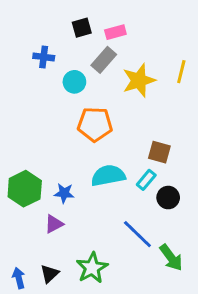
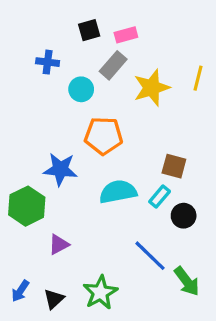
blue star: (64, 193) -> (60, 169), moved, size x1.5
blue arrow: (19, 278) -> (20, 291), moved, turned -132

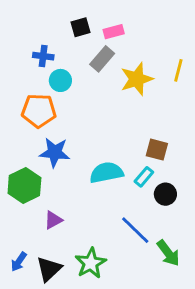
cyan circle: (81, 89) -> (60, 80), moved
orange pentagon: (104, 136) -> (39, 111), moved
black triangle: (54, 299) -> (49, 269), size x1.4

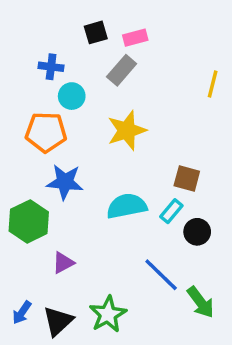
yellow star: (137, 79) -> (127, 130), moved

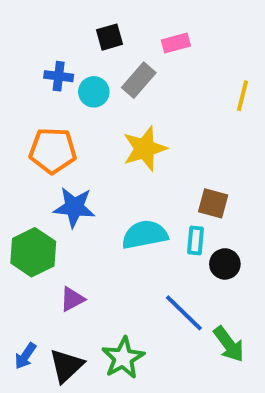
pink rectangle: (135, 38) -> (176, 43), moved
cyan circle: (72, 96) -> (94, 92), moved
cyan rectangle: (171, 211) -> (196, 241), turned -35

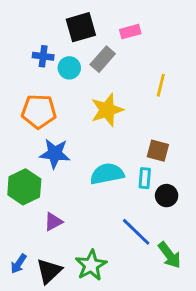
black square: (109, 37) -> (81, 27), size x1.5
yellow line: (242, 96) -> (161, 85), moved

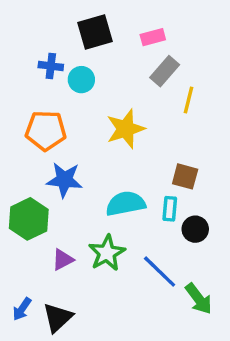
gray rectangle: (103, 59) -> (165, 71), moved
green star: (91, 265) -> (107, 253), moved

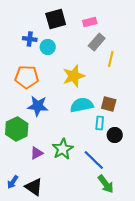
cyan semicircle: (126, 204) -> (82, 105), moved
green arrow: (199, 299) -> (106, 184), moved
black triangle: (58, 317) -> (34, 187), turned -42

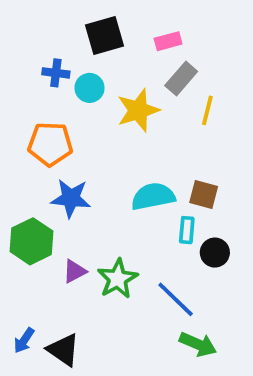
yellow star: (74, 76) -> (138, 110), moved
purple triangle: (37, 153) -> (75, 271), moved
green arrow: (106, 184) -> (198, 344), turned -30

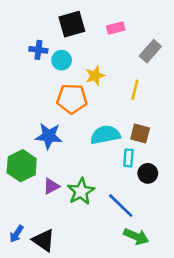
gray rectangle: (181, 79) -> (150, 51), moved
yellow star: (138, 110) -> (95, 76), size x0.7
yellow line: (207, 110) -> (135, 90), moved
orange pentagon: (50, 144) -> (72, 99), moved

